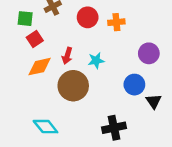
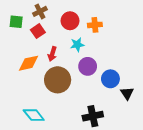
red square: (35, 39) -> (38, 31), moved
purple circle: (149, 53) -> (88, 66), moved
cyan star: (96, 61) -> (77, 45), moved

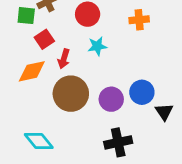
green square: (16, 22) -> (26, 16), moved
orange cross: (95, 25) -> (139, 20), moved
red square: (38, 31) -> (44, 39), moved
purple circle: (88, 66) -> (111, 99), moved

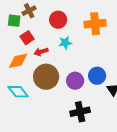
orange cross: (139, 20) -> (95, 24), size x1.5
red arrow: (64, 59) -> (41, 52), turned 56
cyan diamond: (39, 141) -> (18, 92), moved

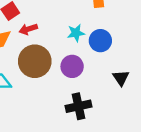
cyan star: (65, 43) -> (76, 33), moved
blue circle: (97, 76) -> (100, 41), moved

